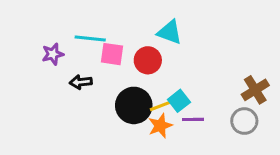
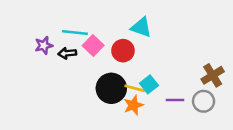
pink square: (112, 54) -> (93, 45), turned 36
black arrow: (81, 82) -> (67, 53), moved
yellow line: (162, 105) -> (135, 88), turned 36
purple line: (193, 119) -> (175, 100), moved

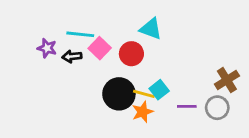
purple star: (44, 45) -> (47, 48), turned 30

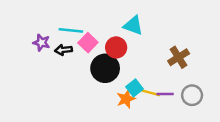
brown cross: (227, 80) -> (179, 57), moved
cyan square: (159, 90) -> (134, 88), moved
black circle: (119, 94) -> (105, 68), moved
yellow line: (144, 94) -> (150, 93), moved

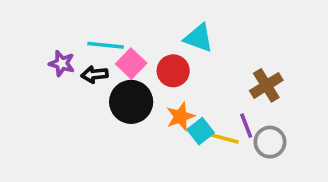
black circle: (105, 68) -> (131, 102), moved
purple line: (165, 94) -> (246, 126), moved, turned 70
gray circle: (192, 95) -> (270, 142), moved
orange star: (126, 99) -> (180, 116), moved

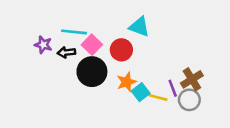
brown cross: (266, 85) -> (192, 79), moved

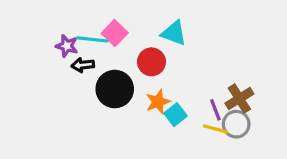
purple star: (43, 45) -> (67, 46), moved
pink square: (92, 45) -> (115, 33), moved
yellow line: (157, 97) -> (215, 129), moved

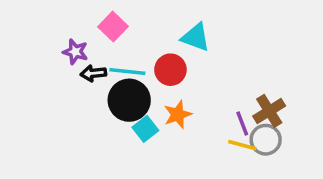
pink square: (115, 33) -> (113, 27), moved
cyan line: (92, 39) -> (127, 71), moved
cyan square: (175, 115) -> (145, 129), moved

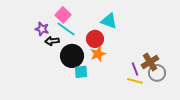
cyan line: (127, 71) -> (66, 29), moved, turned 30
orange star: (178, 115) -> (98, 54), moved
cyan square: (145, 129) -> (81, 72), turned 32
gray circle: (266, 140) -> (157, 73), moved

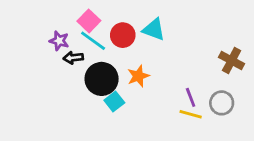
red circle: (95, 39) -> (123, 35), moved
brown cross: (150, 62) -> (232, 61), moved, turned -30
cyan square: (81, 72) -> (114, 102), turned -32

